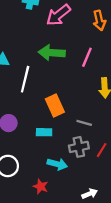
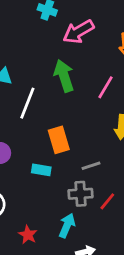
green arrow: (52, 53) -> (64, 76), turned 60
gray line: (84, 123) -> (91, 166), turned -42
cyan arrow: (57, 164) -> (67, 226), moved, turned -90

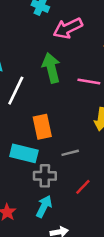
pink line: (106, 87) -> (89, 81), turned 65
cyan rectangle: (41, 170) -> (24, 153), size x1.5
gray cross: (81, 194) -> (45, 176), moved

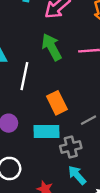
cyan arrow: (44, 206) -> (77, 175), turned -54

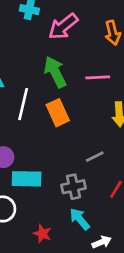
orange rectangle: (57, 103) -> (58, 113), moved
cyan rectangle: (46, 131) -> (27, 179), moved

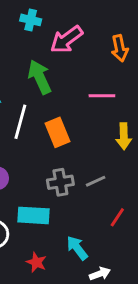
green arrow: (55, 72) -> (40, 77), moved
cyan rectangle: (27, 179) -> (33, 215), moved
gray cross: (73, 187) -> (60, 182), moved

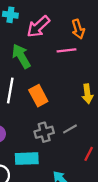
pink line: (102, 96) -> (67, 50), moved

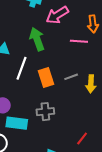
gray line: (70, 129) -> (71, 77), moved
cyan rectangle: (27, 159) -> (17, 123), moved

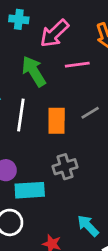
pink line: (79, 41) -> (77, 65), moved
orange rectangle: (46, 78) -> (57, 121), turned 30

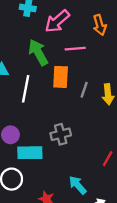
gray line: (90, 113) -> (84, 90), turned -42
orange rectangle: (57, 121) -> (61, 77), moved

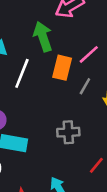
pink line: (75, 49) -> (89, 54), moved, turned -48
gray cross: (61, 134) -> (68, 132), moved

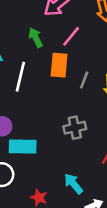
green arrow: (43, 37) -> (36, 37), size x0.7
pink line: (89, 54) -> (71, 36), moved

